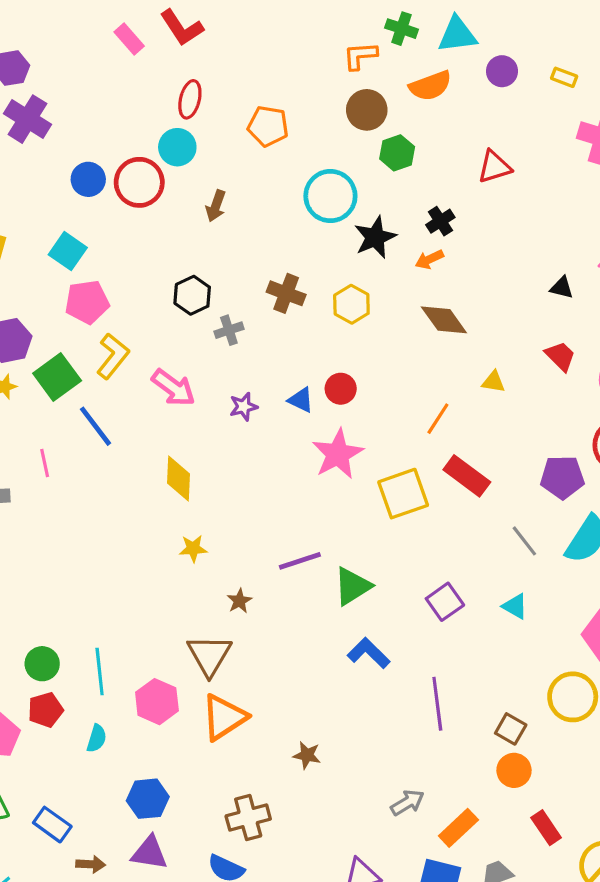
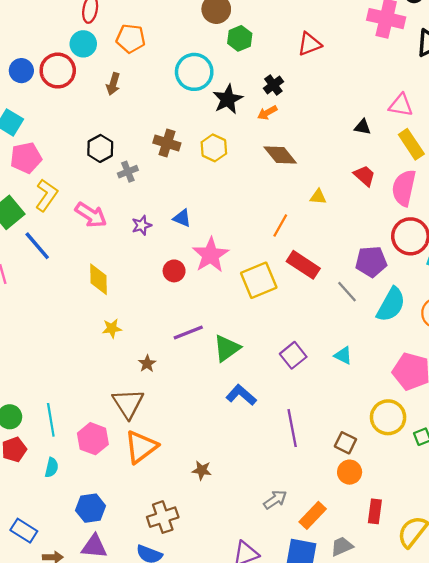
orange pentagon: (268, 126) -> (131, 39), moved
red circle: (341, 389) -> (174, 271), moved
gray line: (524, 541) -> (347, 292), moved
red rectangle: (546, 828) -> (375, 511), turned 45

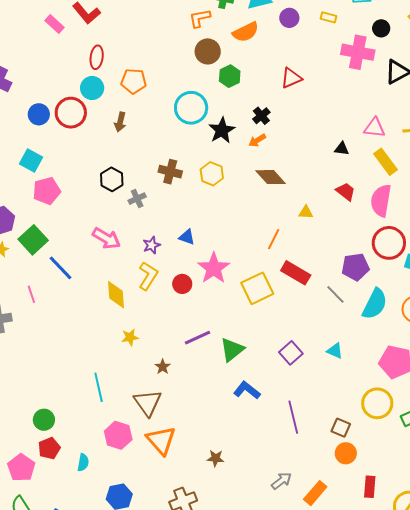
yellow L-shape: (46, 195) -> (148, 276), moved
cyan line: (51, 420) -> (99, 387), moved
orange triangle: (141, 447) -> (161, 440), turned -32

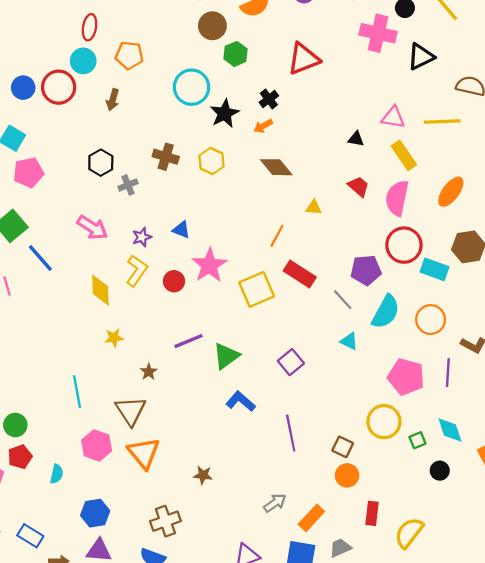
red triangle: (291, 78) -> (304, 59), size x1.4
cyan triangle: (335, 351) -> (349, 341), moved

